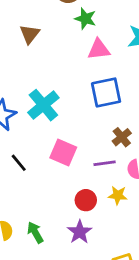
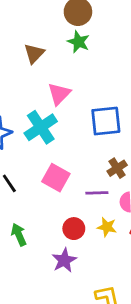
green star: (85, 19) -> (78, 42), moved
pink triangle: (99, 49) -> (59, 94), moved, turned -45
green arrow: (35, 232) -> (19, 235), moved

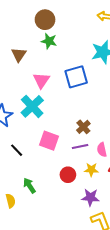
blue square: (106, 121) -> (76, 77), moved
brown cross: (117, 168) -> (83, 127), moved
purple star: (64, 260) -> (90, 197), moved, turned -30

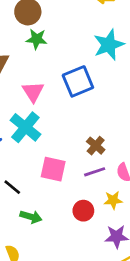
green arrow: (29, 186) -> (31, 217), moved, turned 147

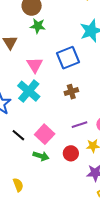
brown cross: (96, 146) -> (71, 92), moved, turned 32
pink square: (53, 169) -> (45, 134), moved, turned 30
green arrow: (31, 217) -> (41, 156), moved

